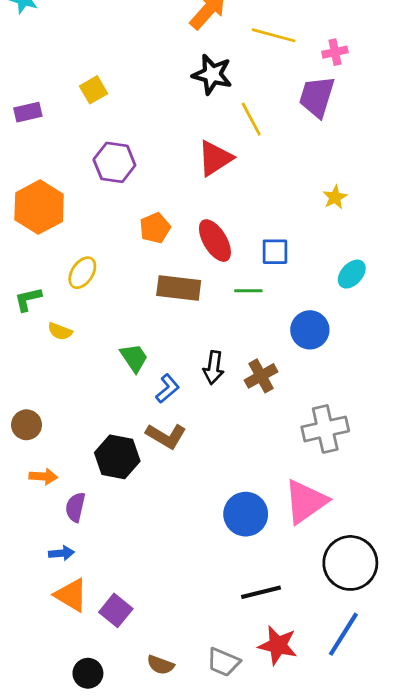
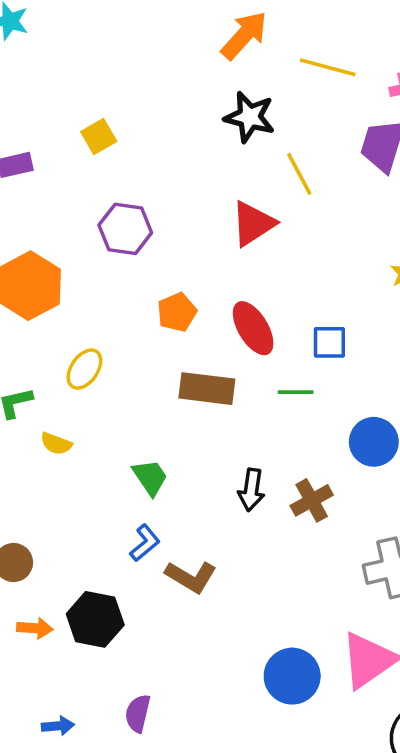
blue L-shape: (167, 389) -> (145, 543), moved
black hexagon: (117, 457) -> (95, 619), moved
purple semicircle: (75, 507) -> (138, 713), moved

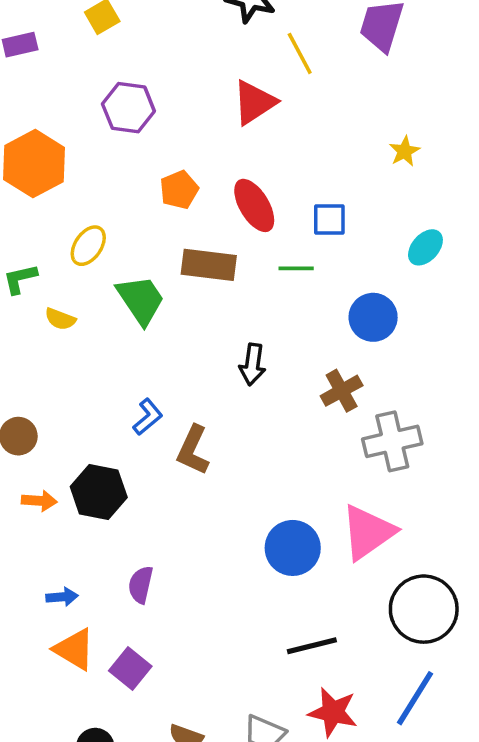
green trapezoid: (150, 477) -> (141, 300), moved, size x1.4
brown cross: (312, 500) -> (342, 391), moved
brown L-shape: (191, 577) -> (193, 450), turned 84

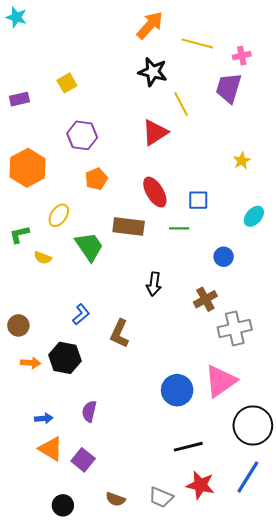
orange pentagon: (179, 190) -> (96, 179), moved
blue circle: (373, 317) -> (224, 257), size x0.7
blue L-shape: (148, 417) -> (81, 314), moved

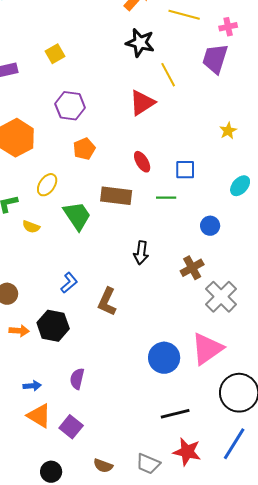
red ellipse: (155, 192) -> (142, 162), size x0.7
gray cross: (235, 328) -> (221, 297), turned -32

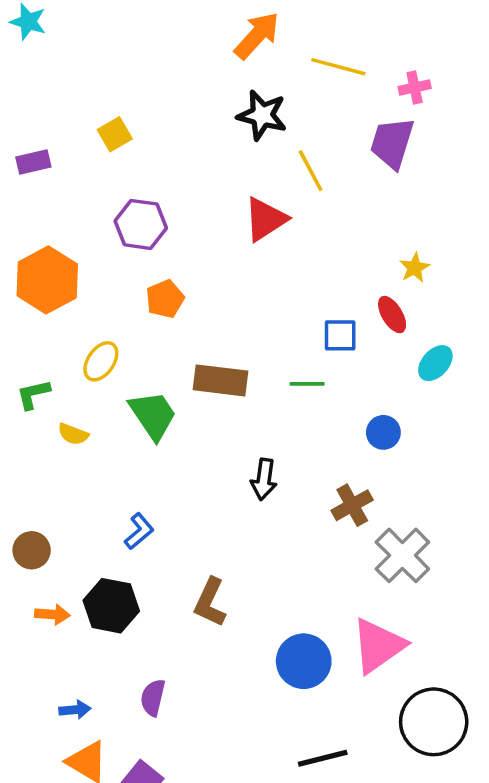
red ellipse: (142, 162) -> (392, 315), moved
brown L-shape: (107, 302) -> (210, 602), moved

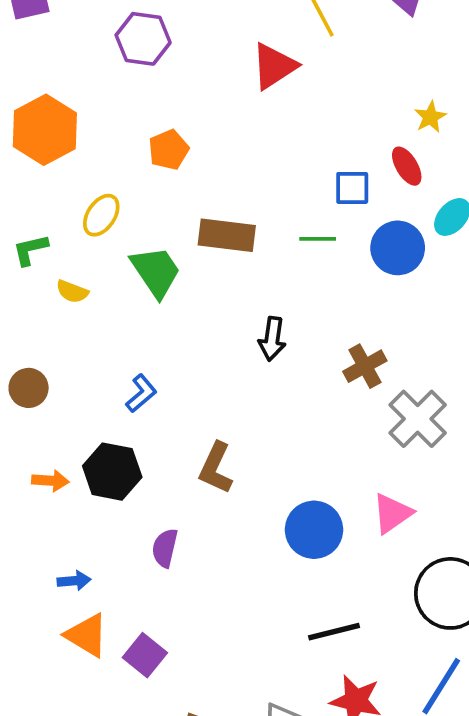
purple hexagon: (141, 224) -> (143, 39), moved
blue circle: (383, 432) -> (398, 248), moved, size x1.5
brown circle: (32, 550) -> (29, 388), moved
pink triangle: (378, 646) -> (392, 513), size x0.7
purple semicircle: (153, 698) -> (165, 548), moved

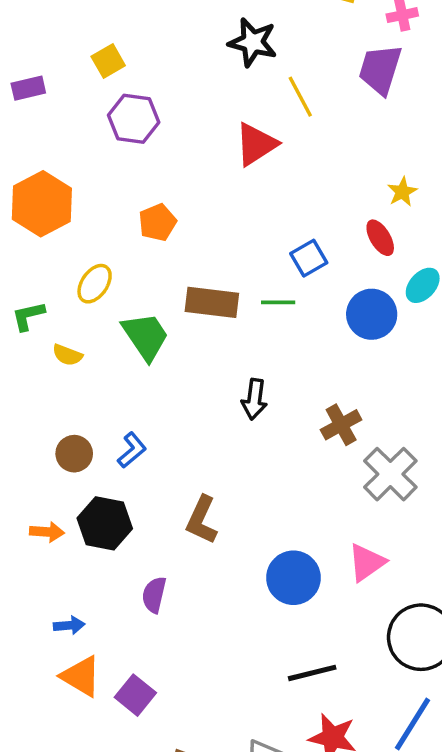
blue square: (352, 188) -> (309, 258), moved, turned -30
green line: (318, 239) -> (278, 302), moved
brown circle: (29, 388) -> (74, 454), moved

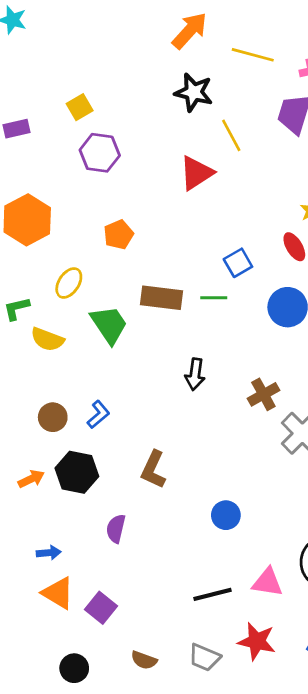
yellow semicircle: (67, 355) -> (47, 339), size x1.4
orange arrow: (47, 532) -> (31, 479), turned -30
pink triangle: (367, 562) -> (267, 582), moved, turned 44
blue circle: (293, 578) -> (226, 515), size x0.7
black line: (312, 673) -> (212, 594), moved

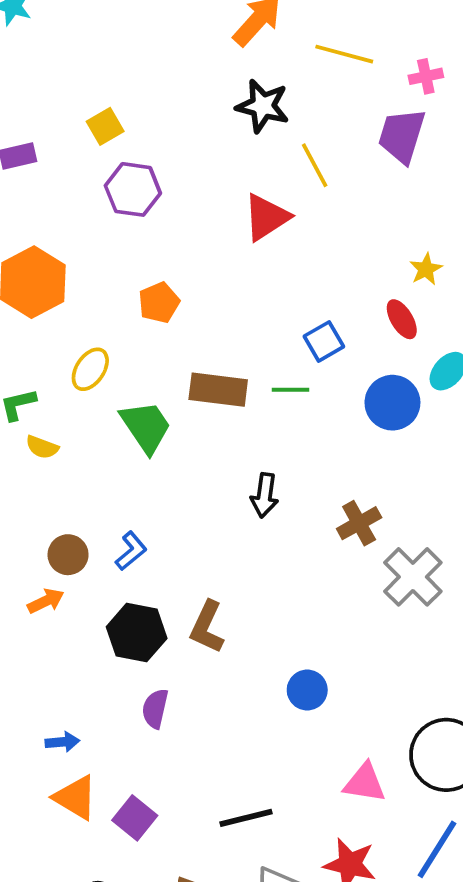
yellow semicircle: (47, 339) -> (42, 447), moved, size x0.7
black hexagon: (77, 472) -> (137, 633), moved
orange arrow: (31, 479) -> (46, 601), moved
black line: (212, 594) -> (246, 818), moved

